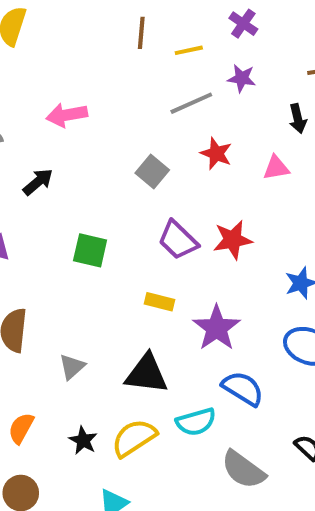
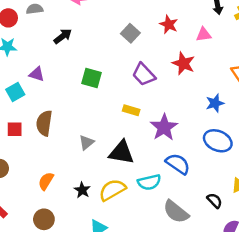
red star: (233, 240) -> (183, 63), moved, turned 30
gray triangle: (72, 367) -> (87, 142), moved

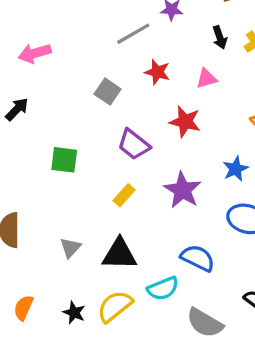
yellow rectangle: (131, 110) -> (124, 195), turned -56
purple star: (164, 127) -> (182, 190), moved

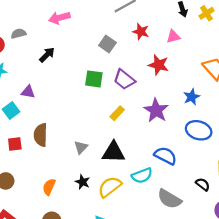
green square: (64, 160) -> (94, 79), moved
black star: (74, 313) -> (83, 182), moved

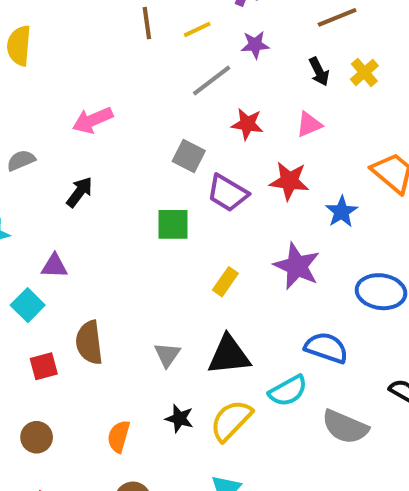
purple trapezoid: (124, 80) -> (228, 193), moved
blue star: (192, 97) -> (341, 212), moved

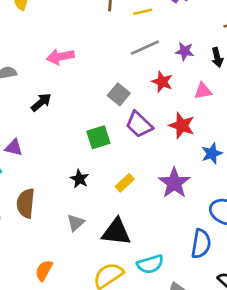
purple star: (255, 45) -> (185, 51), moved
green square: (173, 224) -> (98, 137), turned -30
blue semicircle: (326, 348) -> (201, 244), moved, turned 68
black star: (179, 418) -> (79, 179), moved
orange semicircle: (119, 436) -> (44, 270), moved

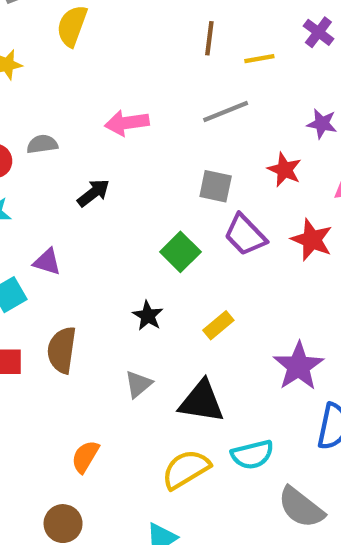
gray line: (145, 48) -> (226, 111), moved
gray square: (119, 94) -> (216, 186), turned -30
green square: (98, 137) -> (180, 252), turned -30
purple star: (174, 183) -> (299, 366), moved

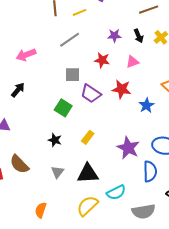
brown semicircle: (62, 350) -> (19, 164), turned -40
gray semicircle: (301, 507) -> (143, 211), turned -35

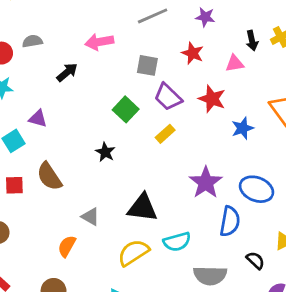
purple star: (114, 36) -> (205, 17), moved
black arrow: (139, 36) -> (252, 41), moved
pink arrow: (26, 55) -> (99, 42), moved
yellow rectangle: (88, 137) -> (165, 134), moved
gray triangle: (57, 172) -> (90, 217), moved, turned -48

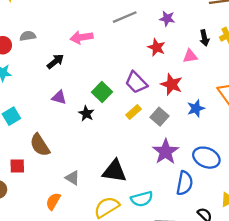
gray square: (147, 65) -> (160, 117), moved, turned 30
purple triangle: (38, 119) -> (59, 97), moved
black star: (105, 152) -> (86, 114), moved
red square: (14, 185) -> (17, 166), moved

